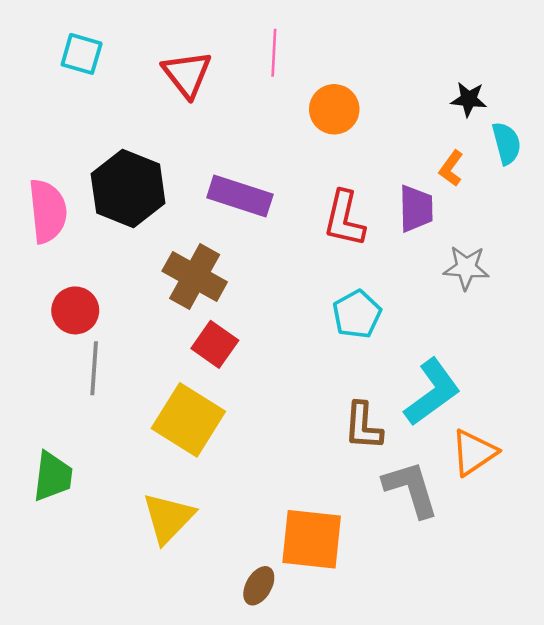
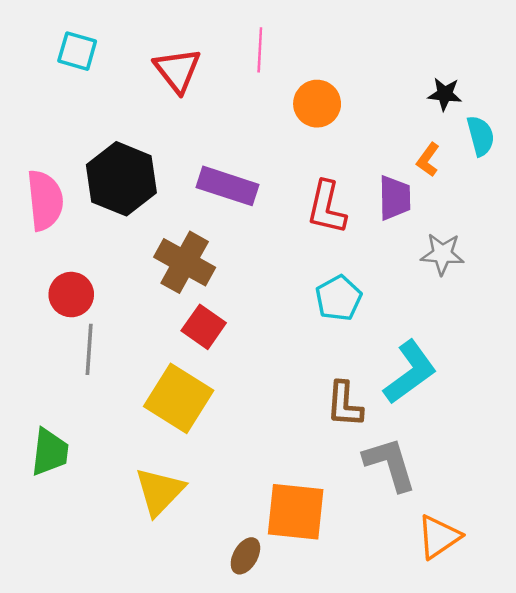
orange triangle: (474, 453) -> (439, 537), moved

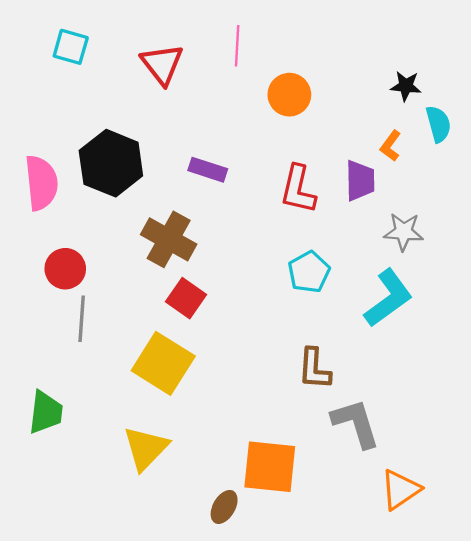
purple rectangle: (228, 186) -> (208, 170), size x0.7
cyan L-shape: (410, 372) -> (388, 298), moved

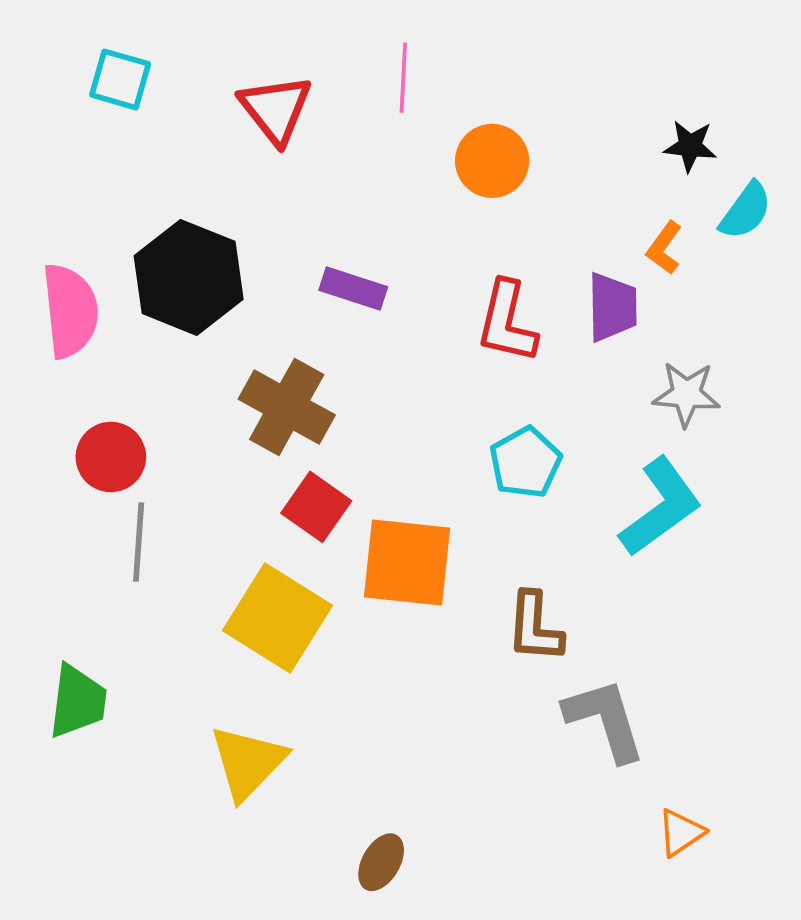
cyan semicircle: (438, 124) -> (746, 211), turned 51
orange square: (270, 467) -> (407, 562), moved
orange triangle: (400, 490) -> (681, 833), size x0.7

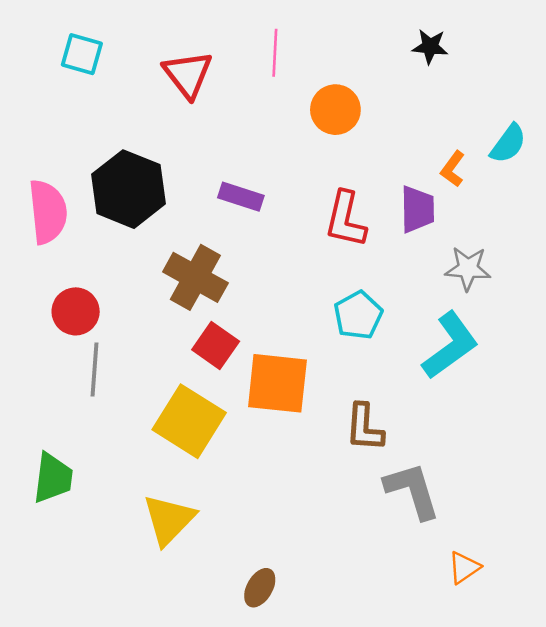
black star: (690, 146) -> (430, 47), moved

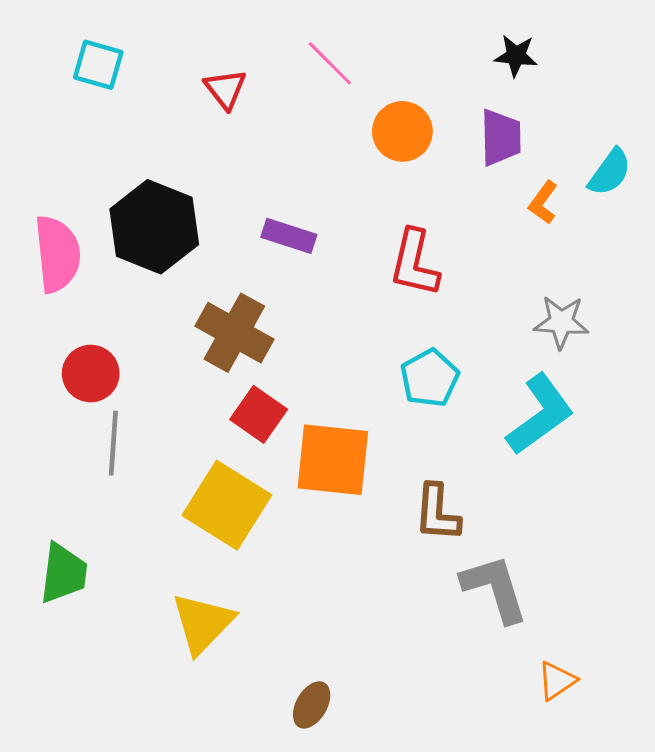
pink line: (275, 53) -> (330, 63), turned -48
red triangle: (188, 74) -> (225, 89), size x0.7
purple trapezoid: (417, 209) -> (501, 137), moved

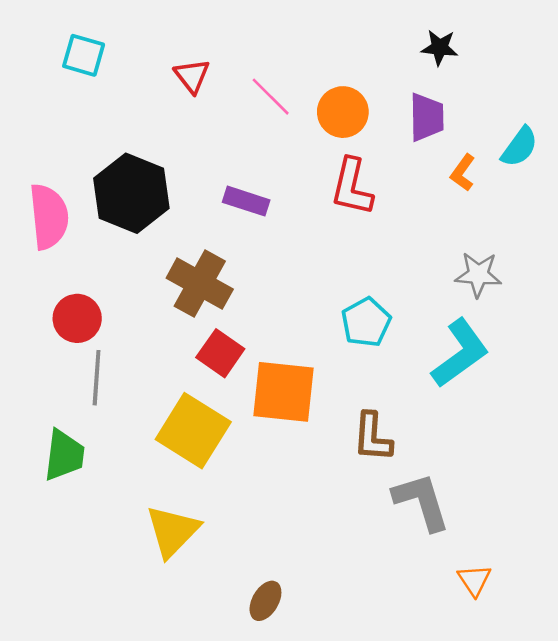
pink line: (330, 63) -> (271, 97), moved
red L-shape: (415, 263) -> (352, 187), moved
green trapezoid: (63, 573) -> (64, 455), moved
orange triangle: (557, 681) -> (474, 580), turned -30

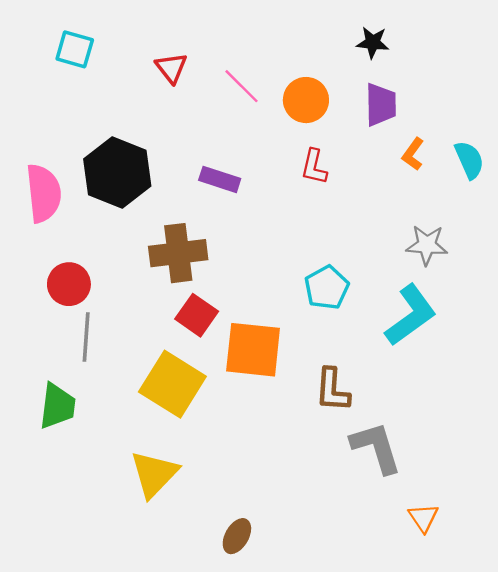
black star: (440, 48) -> (373, 42), moved
cyan semicircle: (520, 147) -> (469, 160), moved, turned -60
red L-shape: (352, 187) -> (314, 167), size x0.7
brown cross: (200, 284) -> (178, 253), turned -36

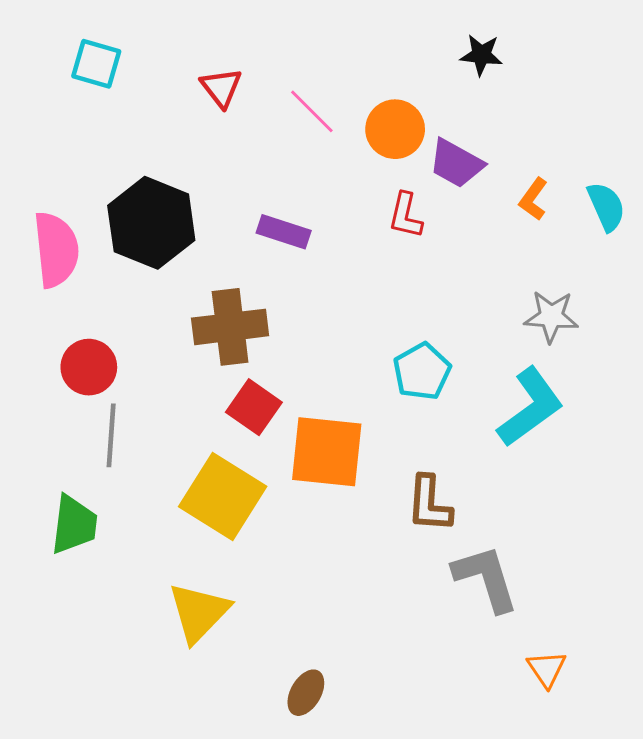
purple trapezoid: (381, 105) -> (456, 163), moved, turned 120

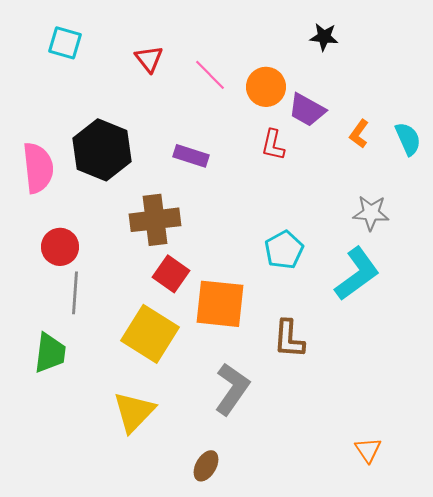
gray L-shape: (486, 578) -> (232, 389), moved, turned 52

